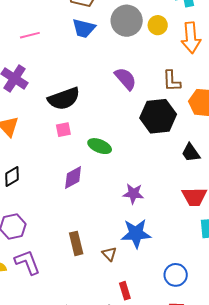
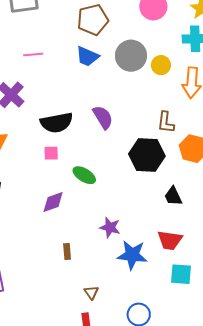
purple semicircle: (126, 79) -> (103, 117), moved
blue star: (136, 234) -> (132, 255), moved
brown rectangle: (76, 243) -> (67, 251), moved, size x0.7
brown triangle: (109, 254) -> (91, 292), moved

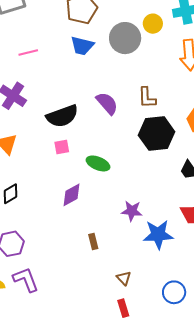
yellow circle: (161, 65) -> (153, 24), moved
brown L-shape: (166, 122) -> (147, 98), moved

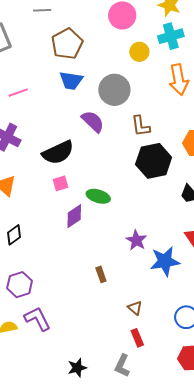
gray circle: (125, 38) -> (114, 90), moved
purple semicircle: (107, 103) -> (93, 121), moved
purple diamond: (72, 195) -> (74, 216), moved
purple star: (132, 211) -> (136, 240), turned 30

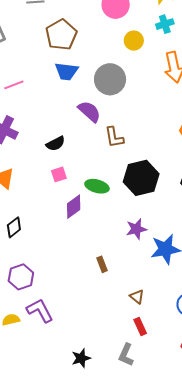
cyan cross: (171, 36) -> (165, 24), size x0.7
brown L-shape: (141, 126) -> (114, 137), moved
black semicircle: (58, 152) -> (56, 144), size x0.6
black hexagon: (154, 161) -> (141, 178), moved
purple star: (136, 240) -> (136, 229), turned 30

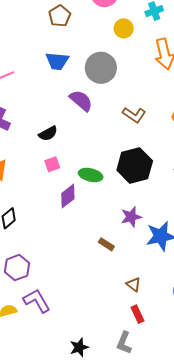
brown pentagon: (61, 35) -> (60, 16), moved, size x0.7
brown L-shape: (114, 137) -> (134, 115), moved, turned -45
brown rectangle: (102, 264) -> (106, 244), moved, turned -35

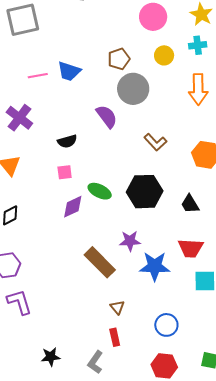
brown pentagon: (60, 16) -> (119, 59), moved
blue trapezoid: (57, 61) -> (69, 71), moved
brown rectangle: (106, 244) -> (100, 262), size x2.0

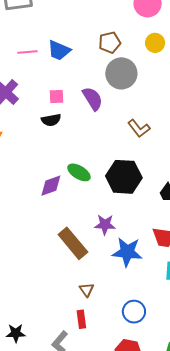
pink square: (65, 172) -> (56, 97), moved

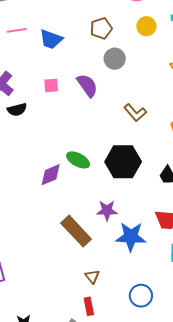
pink line: (27, 52) -> (17, 30), moved
gray circle: (121, 73) -> (115, 59), size x0.7
black semicircle: (51, 120) -> (17, 110), moved

